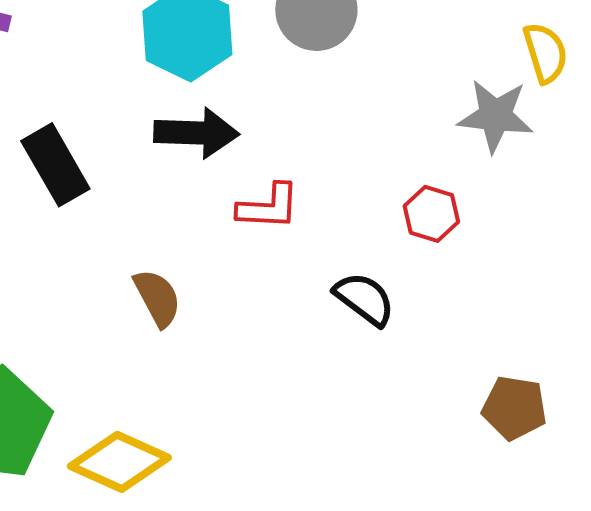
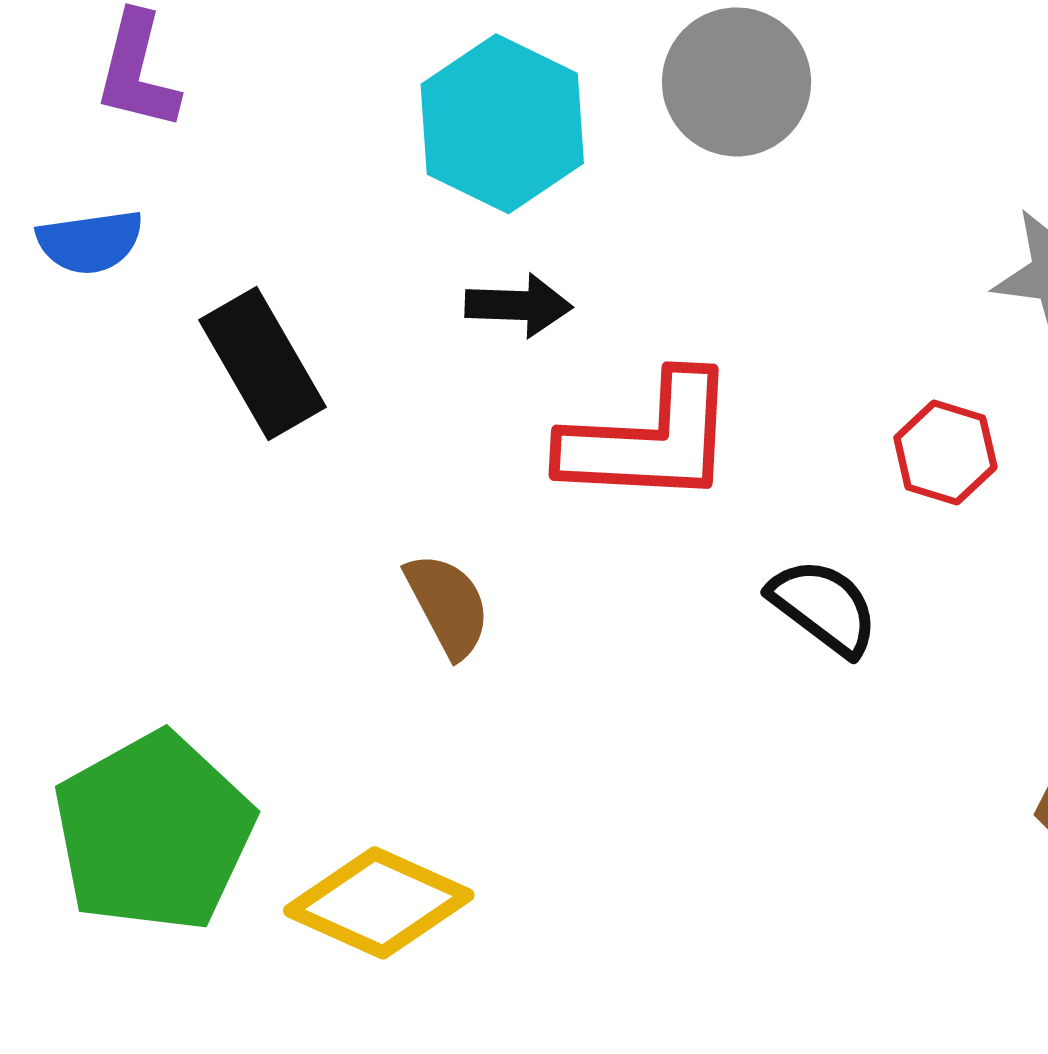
black arrow: (196, 133) -> (519, 305), size x0.7
red L-shape: (268, 207) -> (649, 440), size x1.6

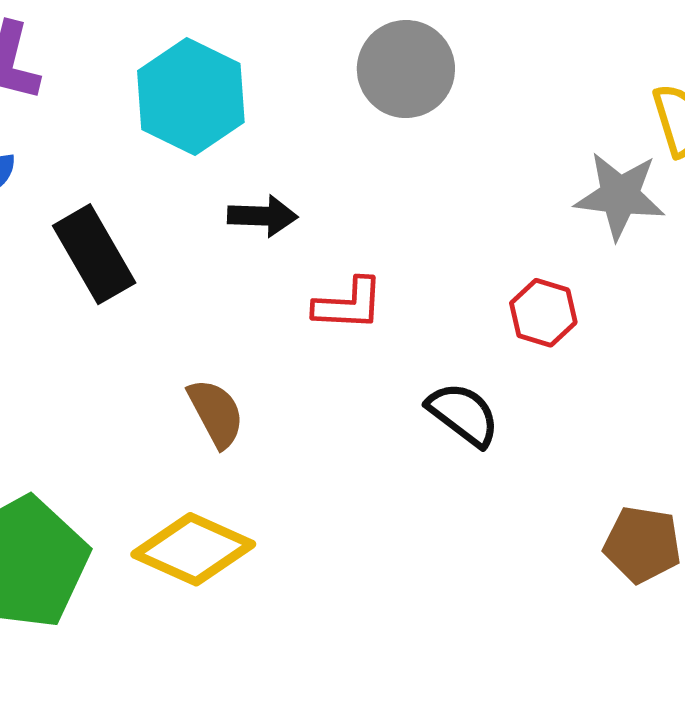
cyan hexagon: (502, 124) -> (191, 96), moved
red L-shape: (649, 440) -> (349, 304), size x0.6
yellow diamond: (379, 903) -> (193, 549), moved

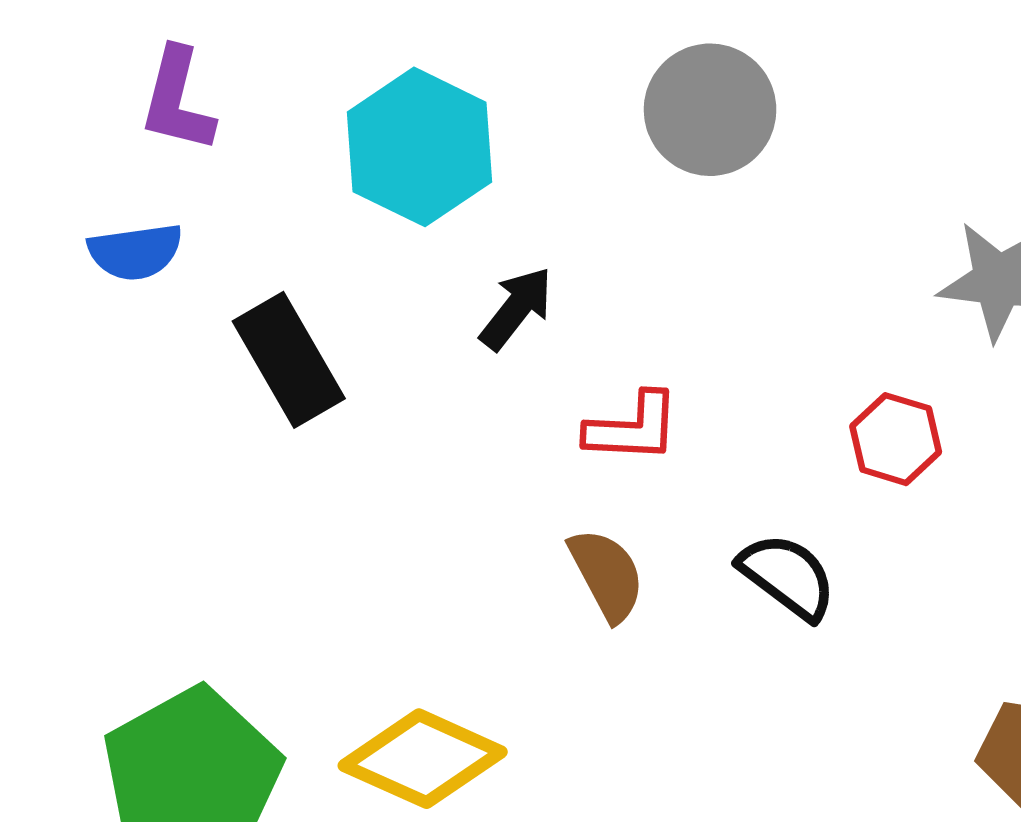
black arrow: (263, 216) -> (516, 308), turned -54
brown semicircle: (216, 413) -> (607, 575), moved

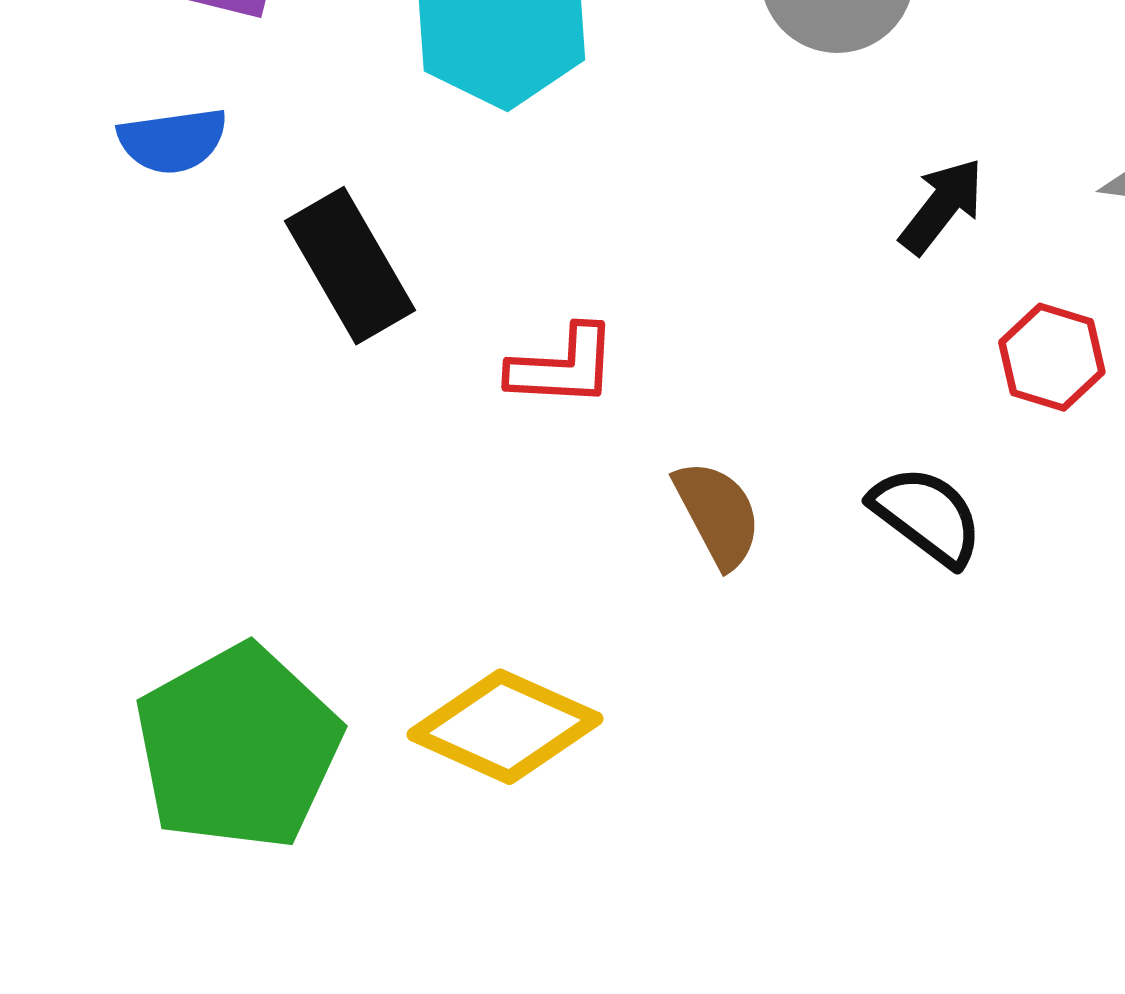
black arrow: (516, 308) -> (942, 206), moved
red L-shape: (633, 428) -> (563, 366), moved

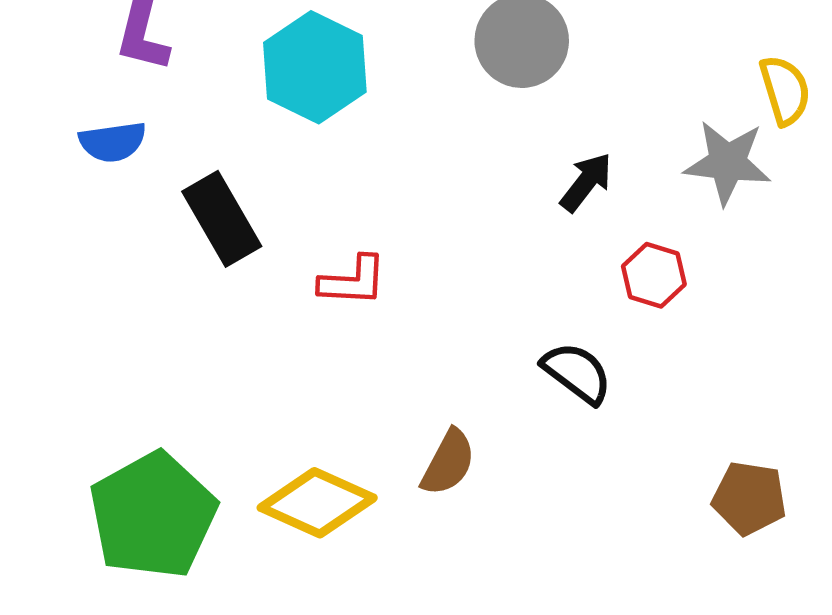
brown semicircle: (718, 514) -> (448, 463), moved, turned 56

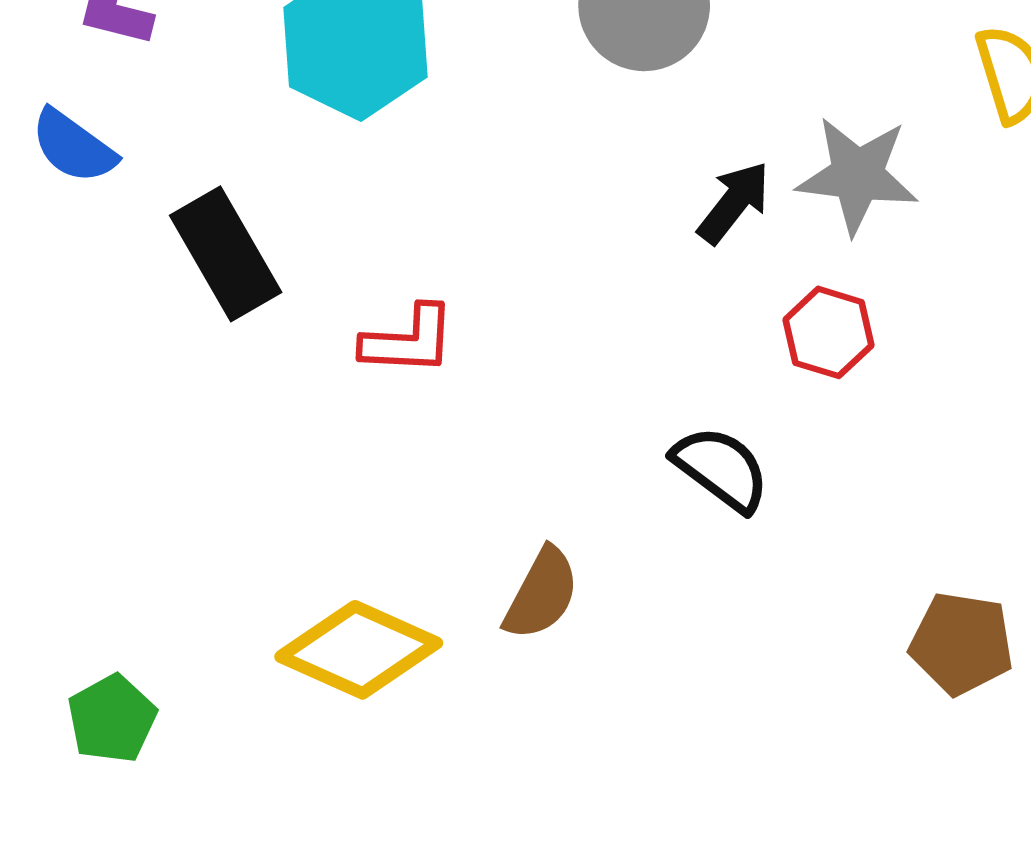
blue semicircle: (113, 142) -> (73, 146), turned 44
gray star: (727, 163) -> (857, 175), moved
green pentagon: (153, 515) -> (112, 719), moved, size x0.5

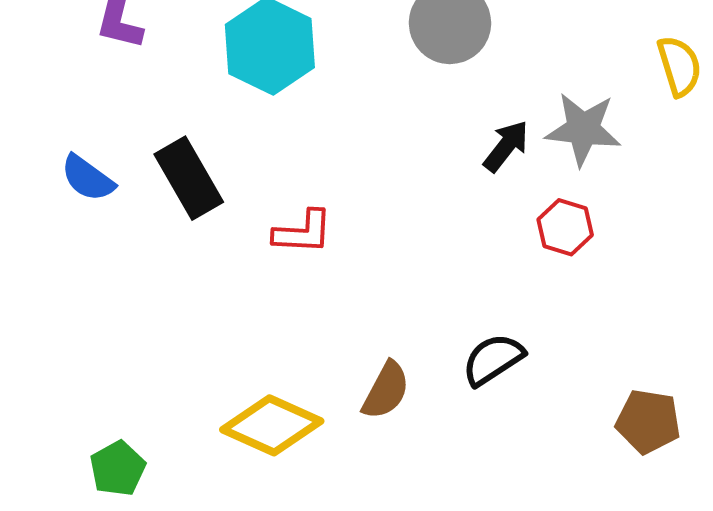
blue semicircle: (73, 146) -> (88, 178), moved
black semicircle: (721, 469) -> (493, 359), moved, turned -70

